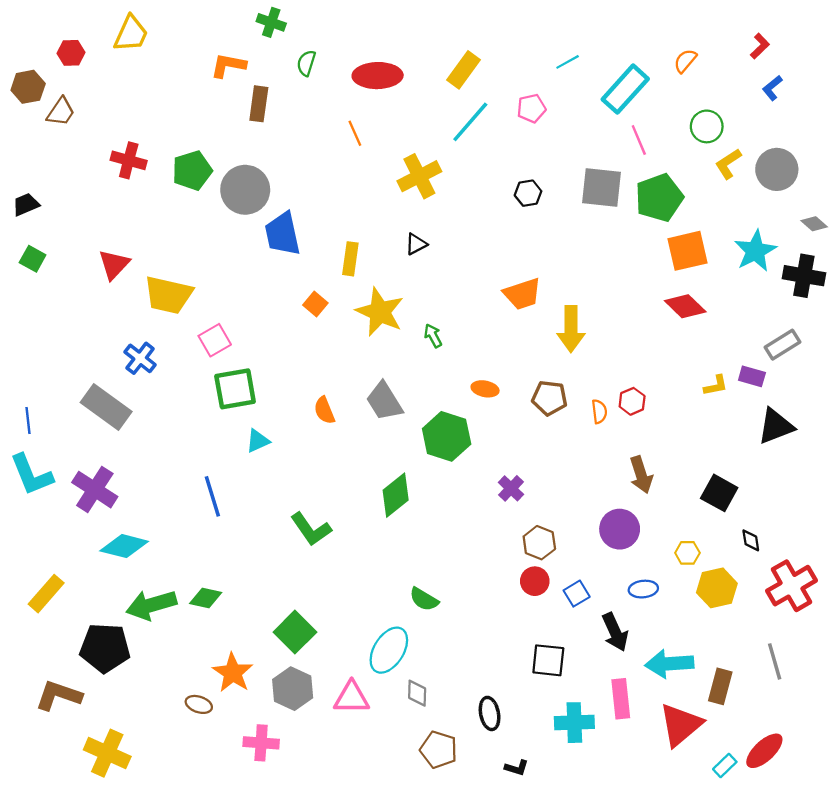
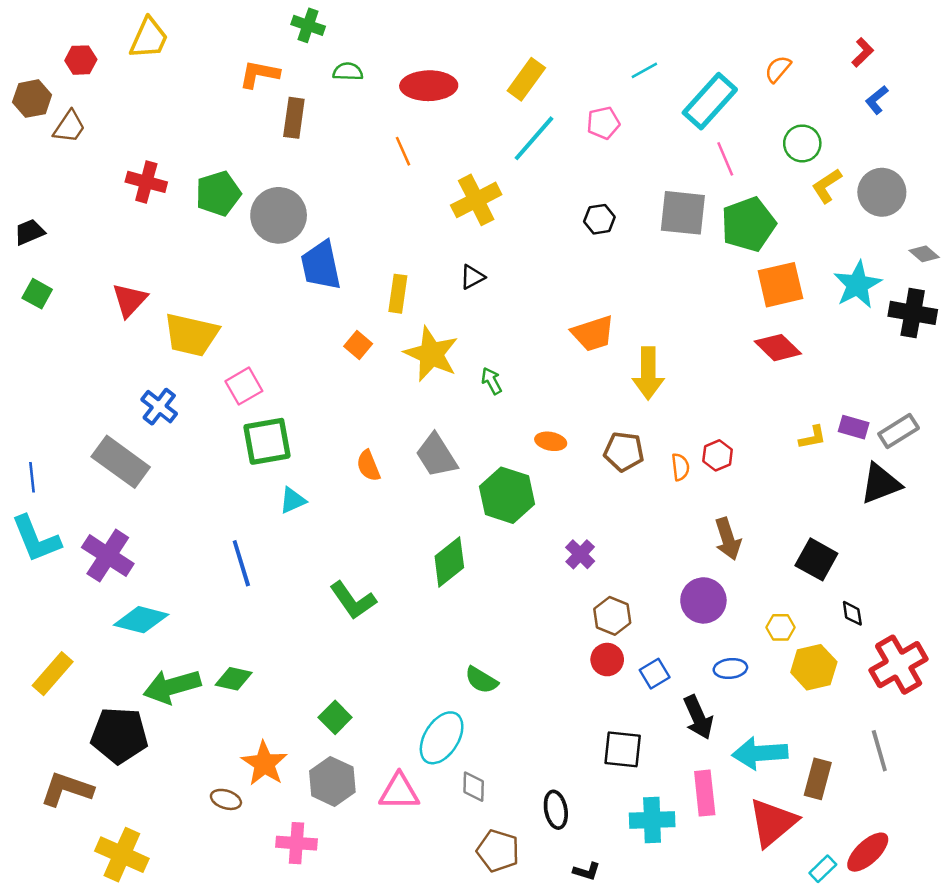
green semicircle: (306, 63) -> (348, 72), turned 75
gray rectangle: (782, 345) -> (899, 431), moved
green square: (295, 632) -> (335, 717), size x0.7

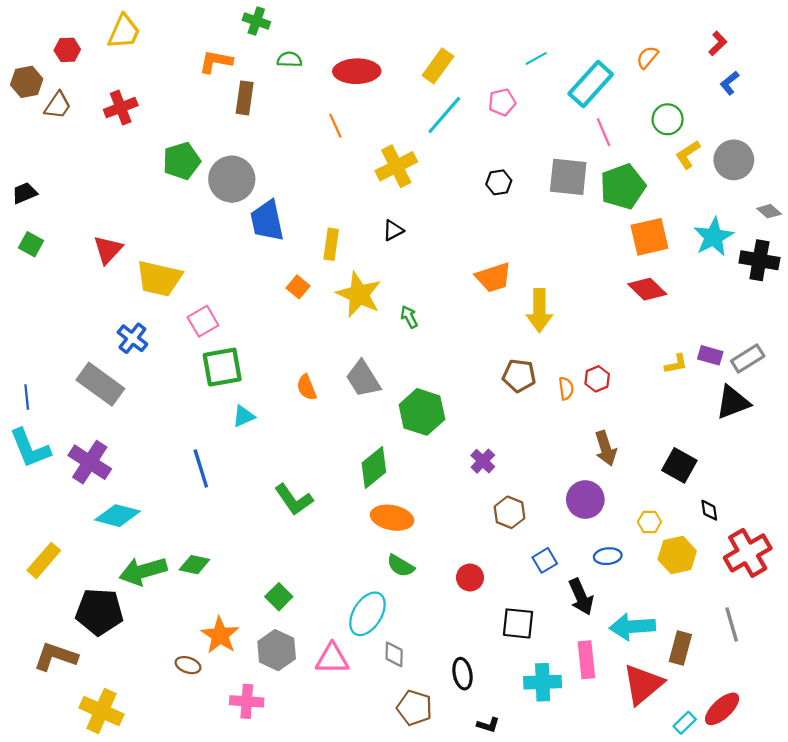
red cross: (146, 182) -> (121, 108), moved, turned -36
orange ellipse: (551, 441) -> (392, 518), moved, size x1.6
red circle: (607, 660) -> (470, 577), moved

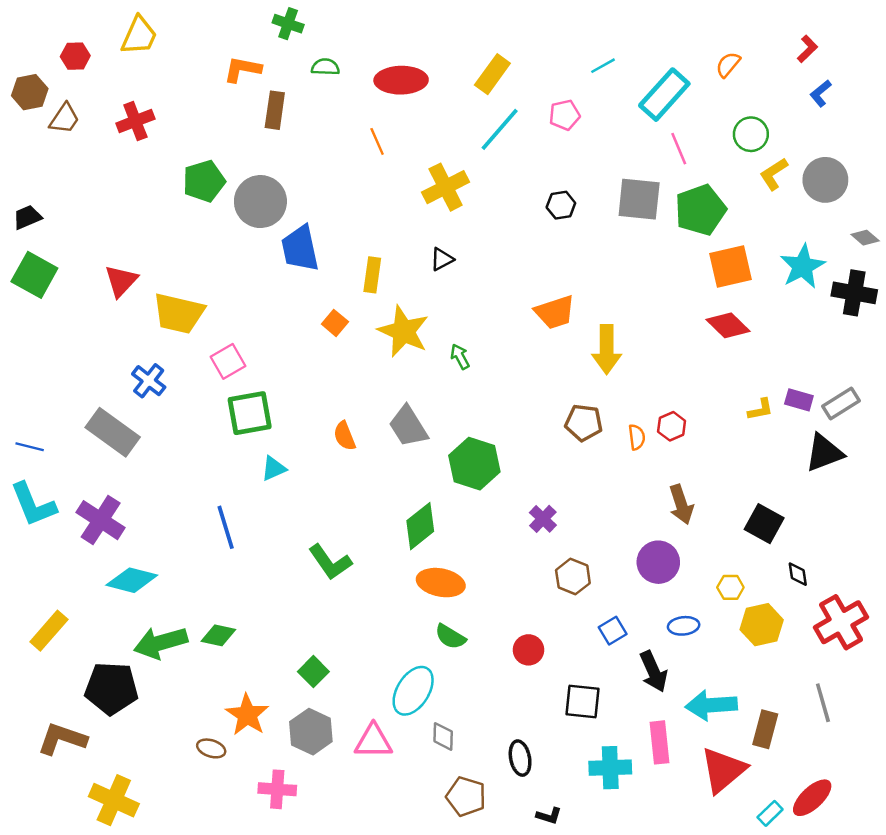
green square: (31, 244) -> (34, 275), size x1.6
blue line: (27, 397) -> (30, 447), turned -70

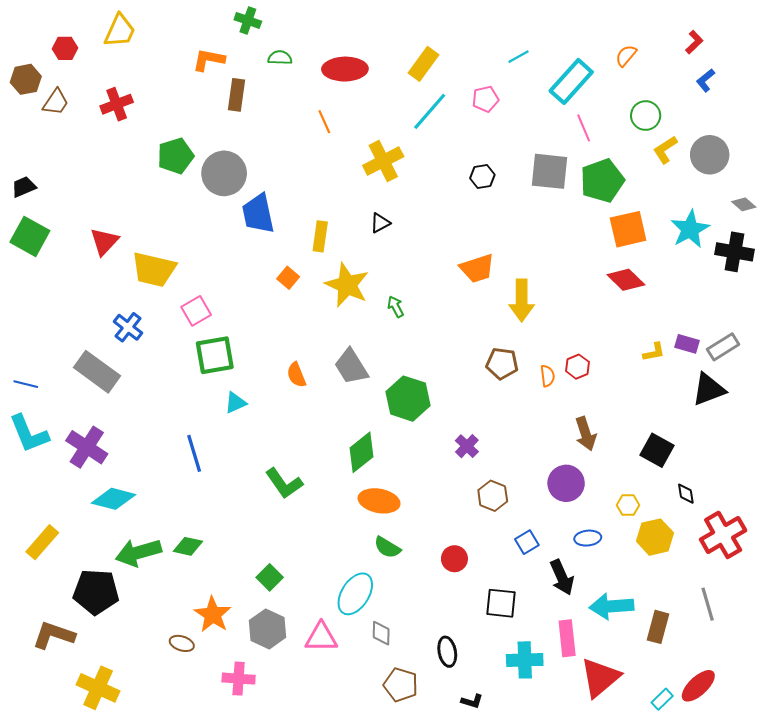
red triangle: (723, 770) -> (600, 678), moved

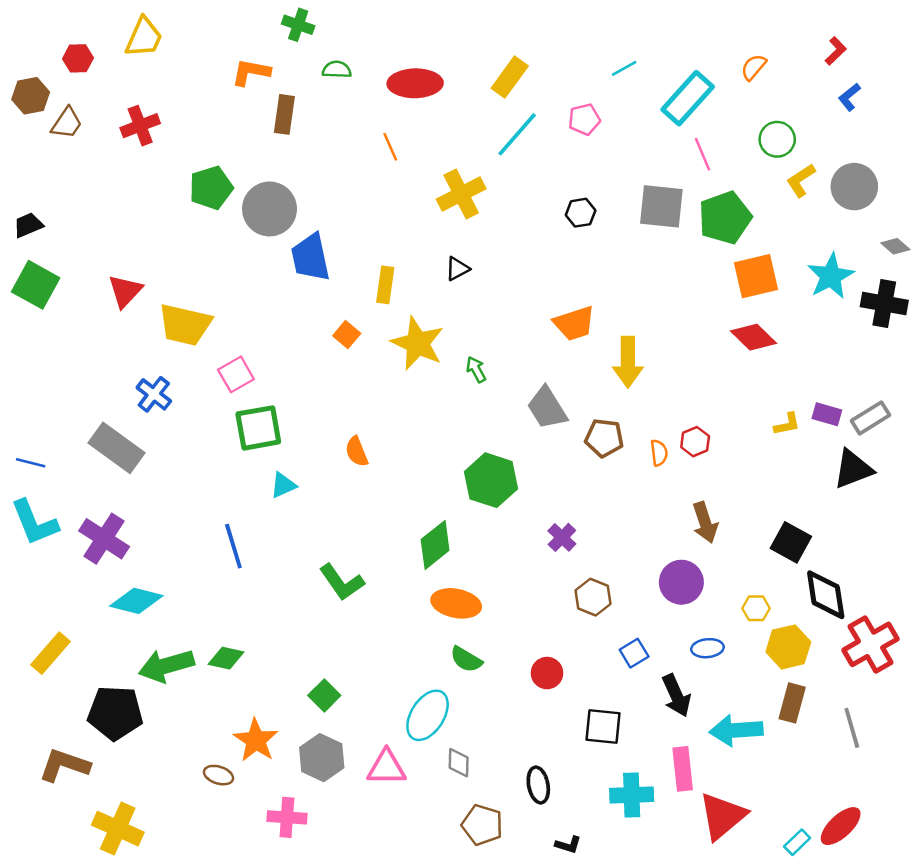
gray trapezoid: (351, 367) -> (547, 408), moved
black diamond: (686, 494) -> (826, 595), size x2.0
brown rectangle: (658, 627) -> (792, 703), moved

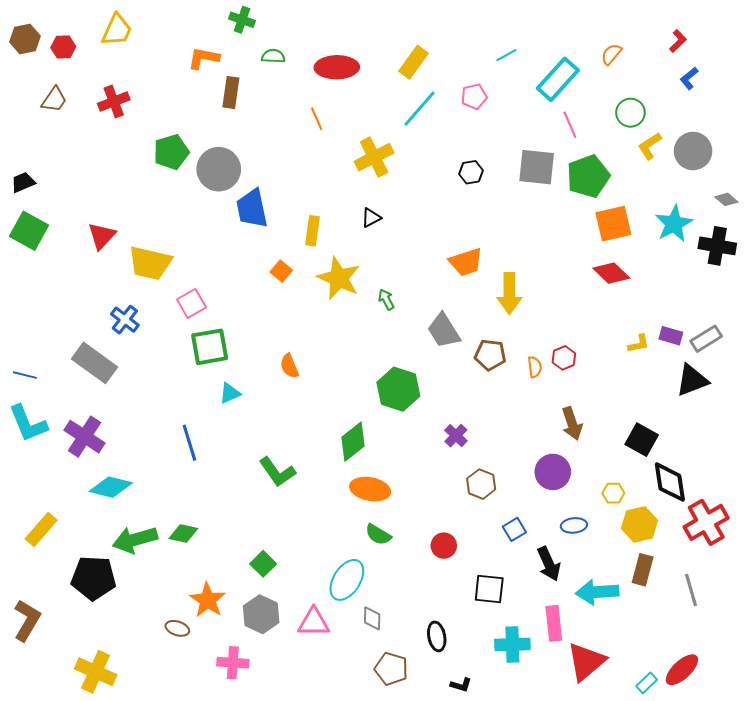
brown hexagon: (31, 96) -> (25, 39), moved
brown L-shape: (64, 765) -> (27, 620), moved, turned 102

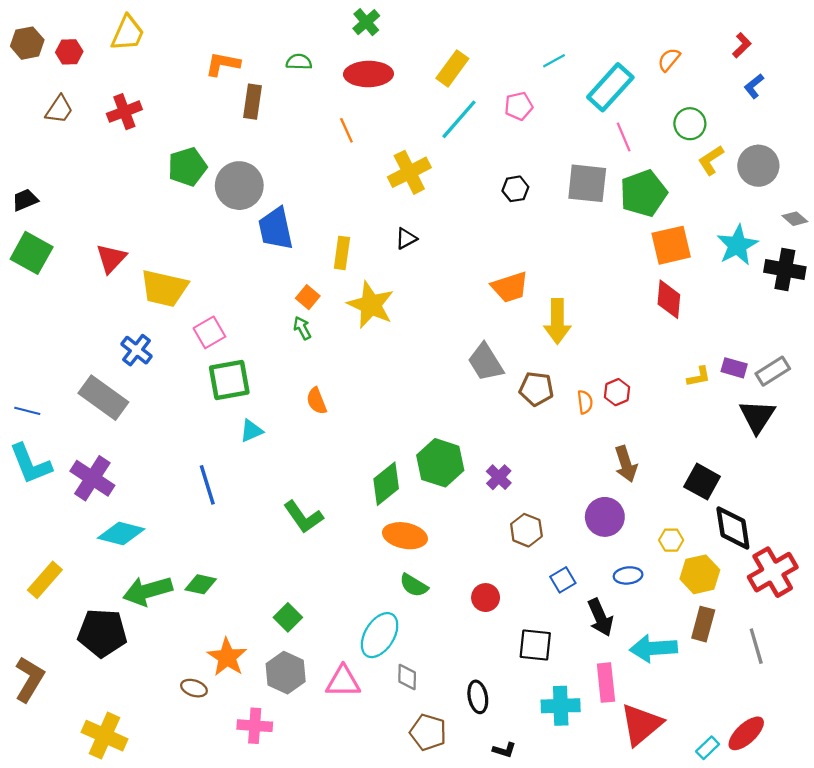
green cross: (242, 20) -> (366, 22), moved, turned 30
red diamond: (611, 273) -> (669, 299), turned 51
green arrow: (386, 299) -> (302, 328), moved
black triangle: (692, 380) -> (757, 416), turned -36
green hexagon: (398, 389) -> (440, 463), moved

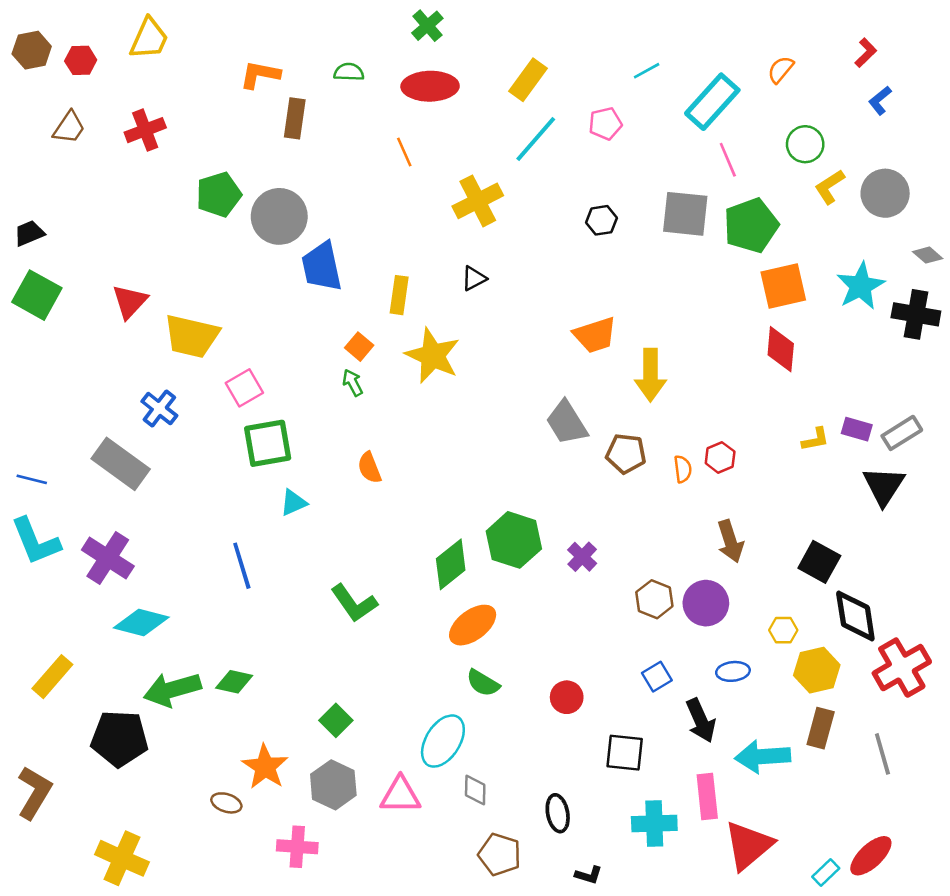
brown hexagon: (526, 530) -> (654, 599), moved
orange ellipse: (405, 536) -> (473, 625), turned -48

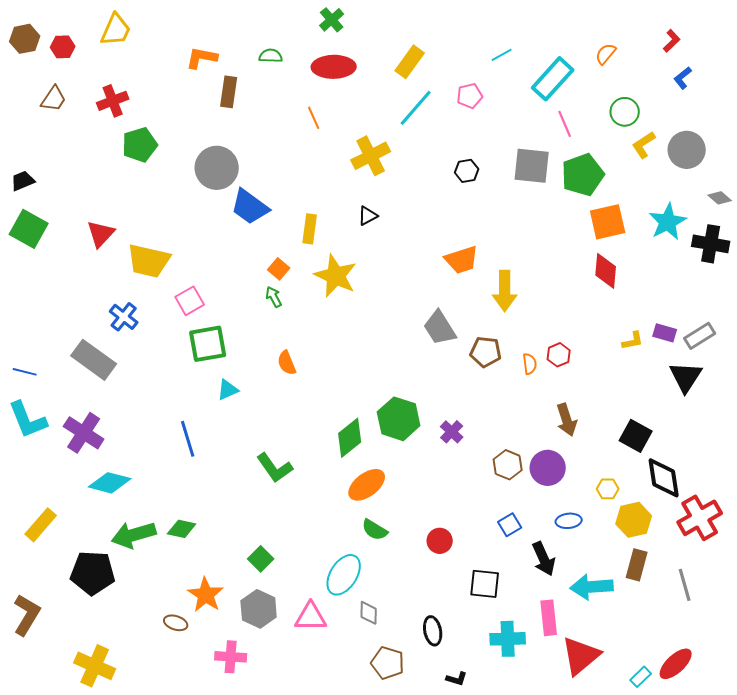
green pentagon: (219, 194) -> (140, 145), moved
blue trapezoid: (322, 267) -> (250, 207), turned -42

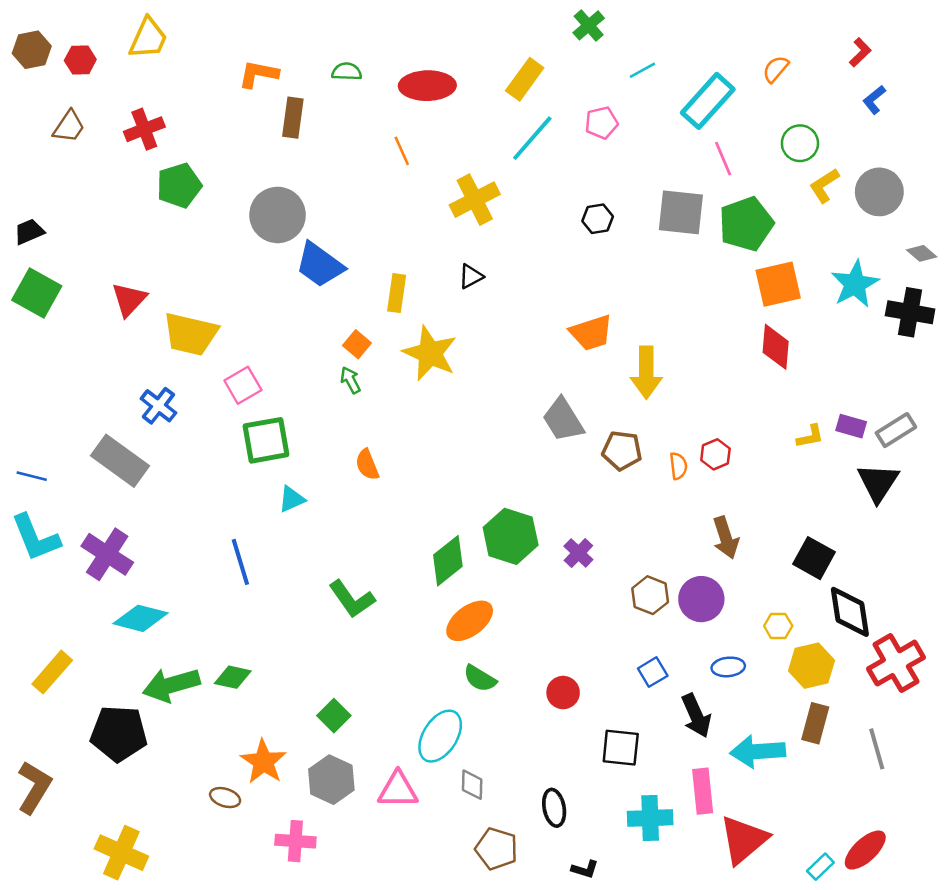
green cross: (332, 20) -> (589, 25), moved

